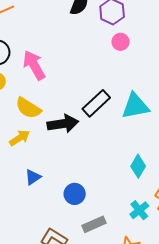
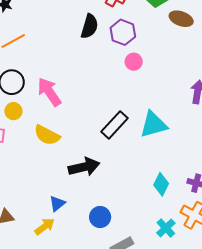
black arrow: (63, 124) -> (84, 167), moved
yellow arrow: (20, 138) -> (45, 226), moved

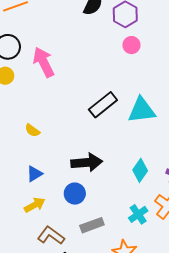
yellow semicircle: (47, 135) -> (32, 130), moved, size x0.6
black arrow: (84, 167) -> (87, 162), moved
yellow arrow: (45, 226) -> (35, 205), moved

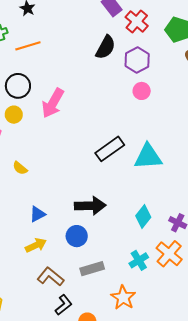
pink arrow: (44, 62) -> (53, 103), turned -128
yellow semicircle: (32, 130) -> (20, 168), moved

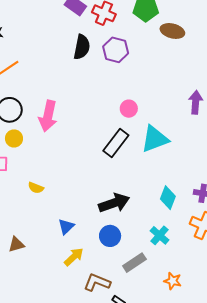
pink circle: (142, 91) -> (129, 109), moved
cyan cross: (139, 260) -> (160, 235), moved
orange star: (123, 298) -> (173, 281), size x0.7

